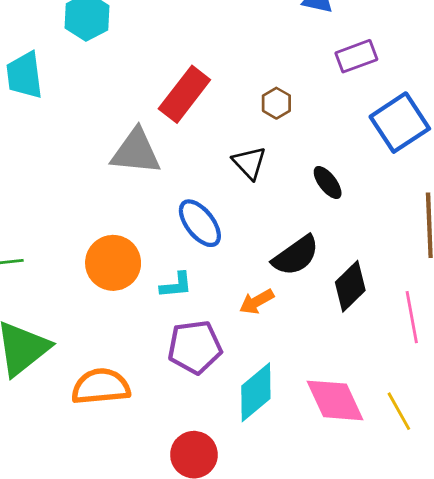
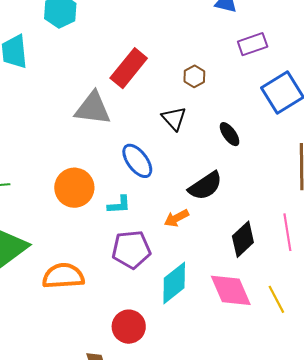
black diamond: (350, 286) -> (243, 239), moved

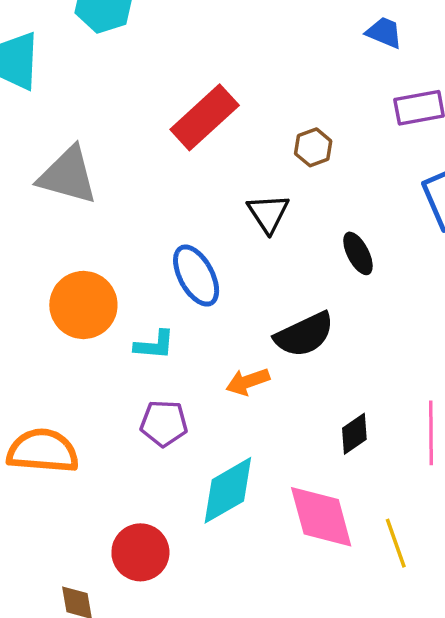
gray triangle: (93, 108) -> (68, 175), moved
black diamond: (243, 239) -> (354, 434), size x0.7
purple pentagon: (131, 250) -> (164, 423), size x0.7

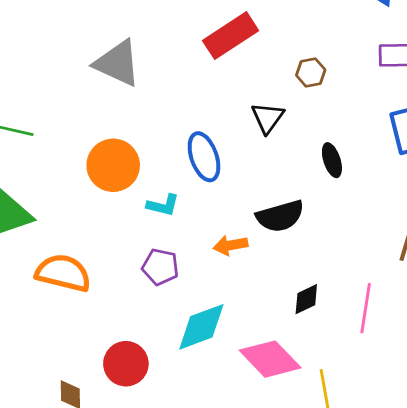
pink diamond: (321, 517) -> (270, 359), turned -38

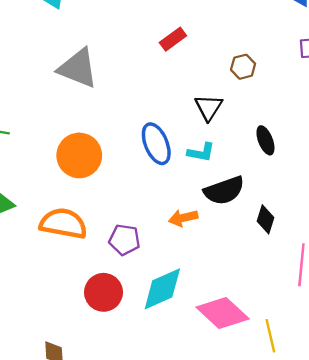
red rectangle: (231, 36) -> (173, 39), size x0.6
cyan L-shape: (163, 205) -> (201, 152), moved
orange semicircle: (63, 273) -> (63, 224), moved
black diamond: (306, 299) -> (265, 219), moved, turned -44
red circle: (126, 364) -> (104, 292), moved

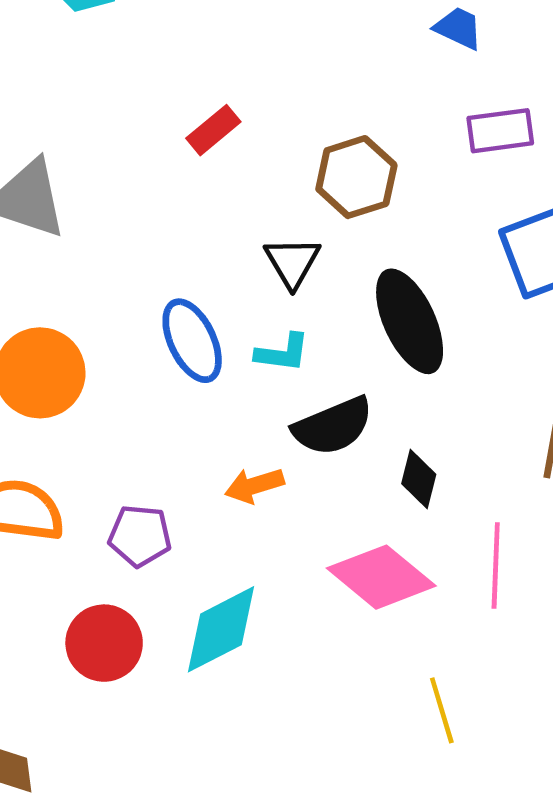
brown hexagon: (243, 67) -> (356, 177), size x1.6
black ellipse: (265, 140) -> (410, 321), size x1.8
pink diamond: (223, 313) -> (381, 577), moved

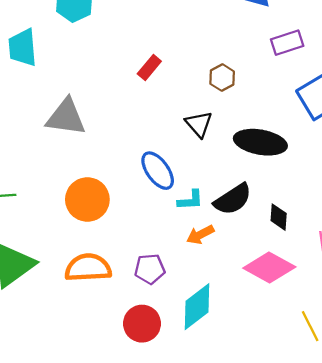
brown hexagon: (356, 177) -> (222, 78), size x0.7
black ellipse: (410, 321) -> (260, 142), turned -45
cyan L-shape: (283, 353) -> (190, 200), moved

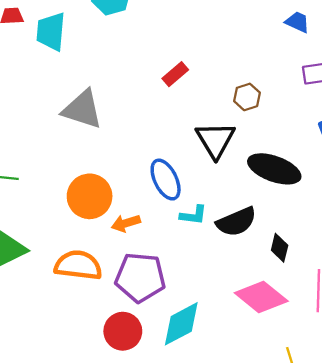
black triangle: (199, 124) -> (215, 140), size x1.4
orange arrow: (200, 235) -> (126, 223), moved
purple pentagon: (150, 269) -> (140, 277), size x1.6

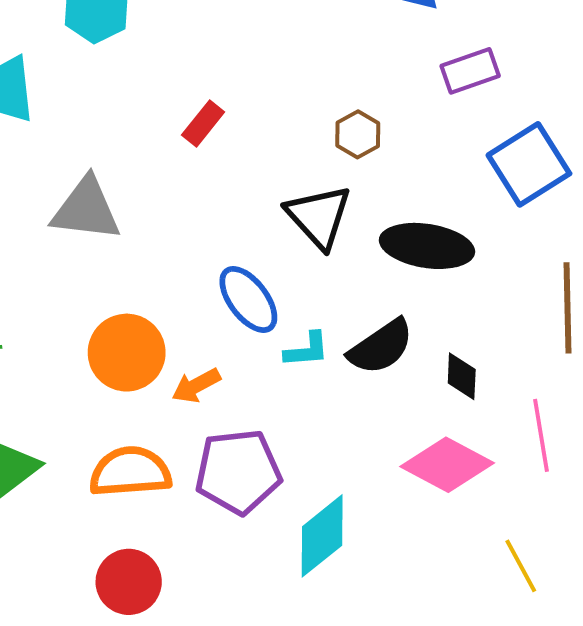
red rectangle: (175, 74) -> (203, 124), moved
red circle: (123, 331) -> (129, 582), moved

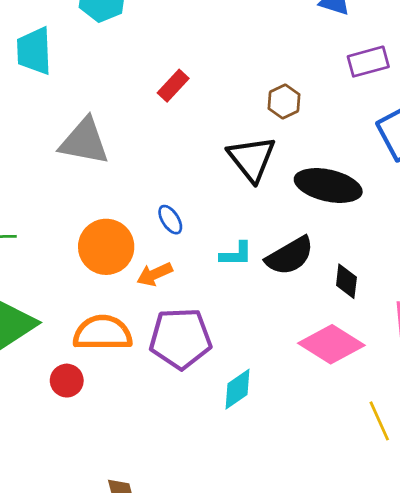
blue ellipse: (248, 299) -> (170, 220), moved, size x0.6
cyan diamond: (322, 536) -> (238, 389), size x0.7
red circle: (129, 582) -> (67, 381), moved, size x0.7

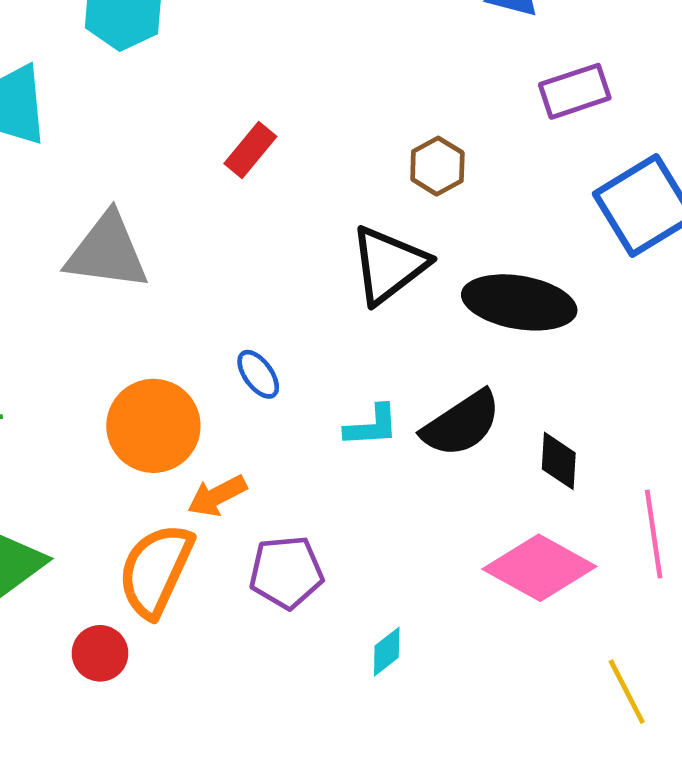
black triangle: (252, 159) -> (389, 265), turned 34
orange arrow: (155, 274) -> (217, 496), moved
orange semicircle: (103, 333) -> (156, 570), turned -62
purple pentagon: (180, 338) -> (286, 572), size x0.7
cyan diamond: (238, 389) -> (387, 652), size x0.7

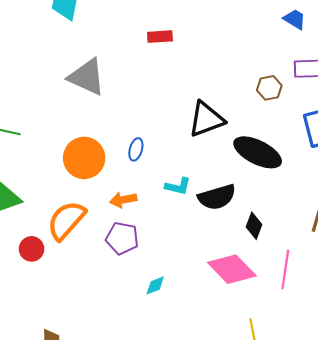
red rectangle: (250, 150) -> (160, 37), moved, turned 30
brown hexagon: (437, 166) -> (269, 88), moved
blue ellipse: (258, 374) -> (136, 149), turned 35
orange arrow: (217, 496) -> (123, 200), moved

